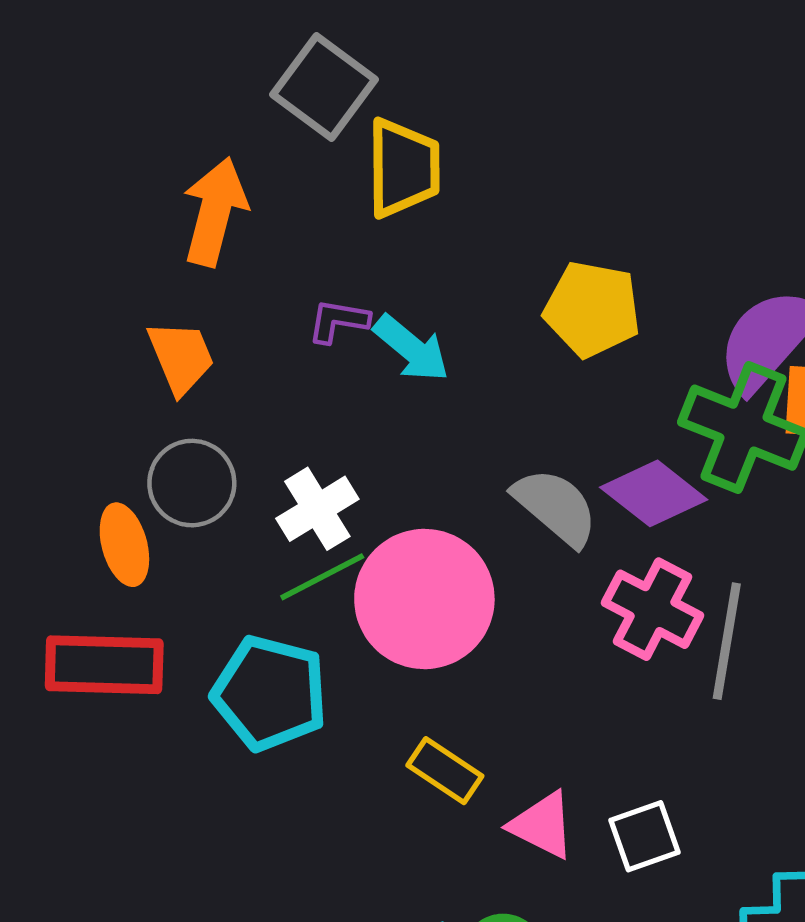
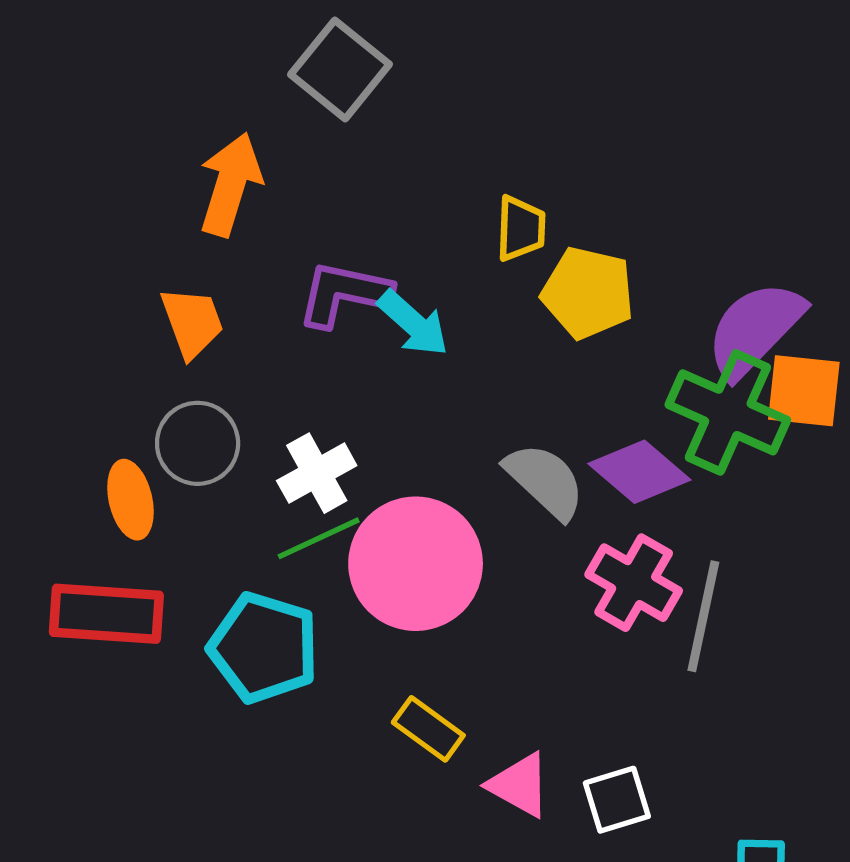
yellow trapezoid: (403, 168) -> (521, 228), moved, size x0.7
purple L-shape: (338, 321) -> (344, 294), size x1.6

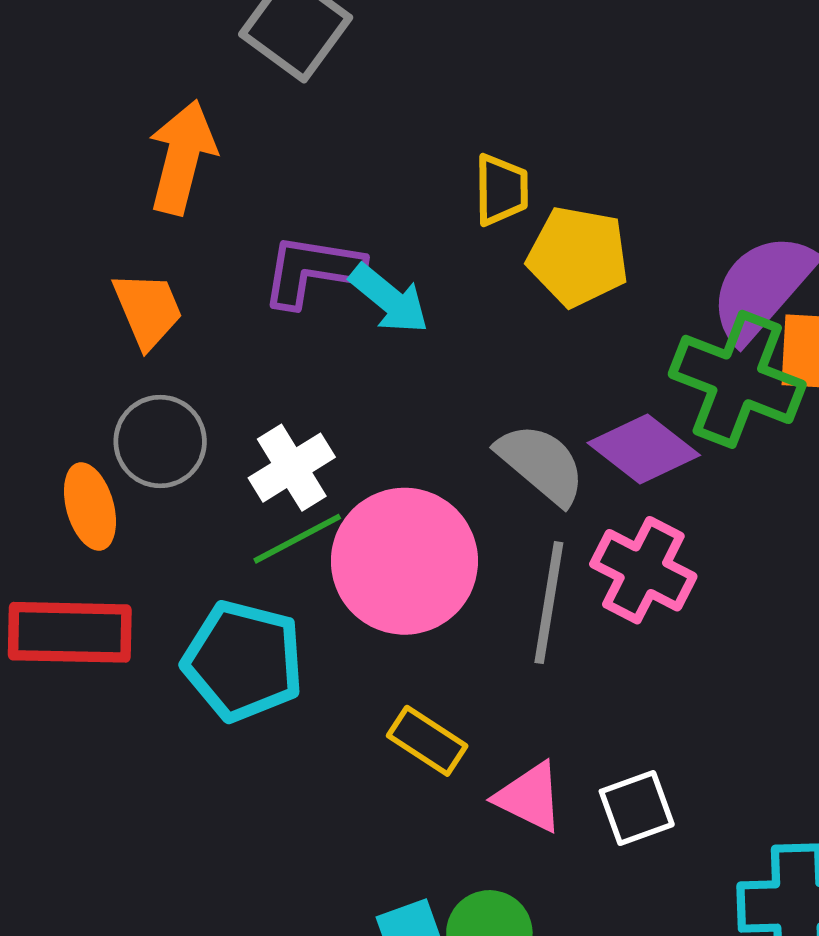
gray line: (703, 616) -> (549, 603), moved

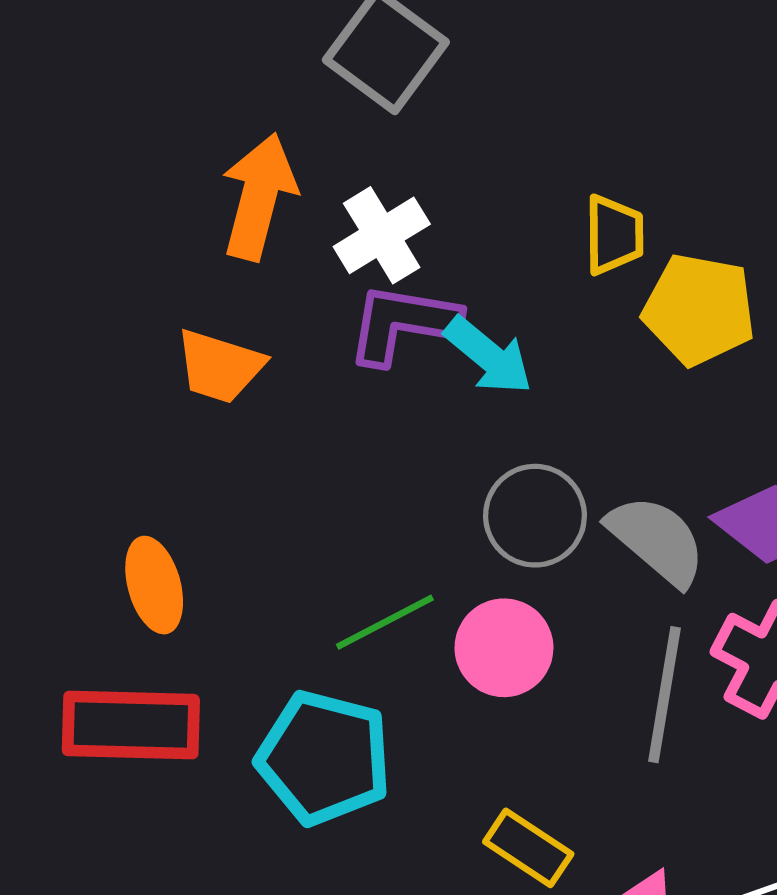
orange trapezoid: (148, 310) -> (220, 366), turned 130
gray circle: (160, 441) -> (535, 516), moved
white cross: (292, 468) -> (382, 235), moved
pink circle: (404, 561) -> (504, 648), size x0.6

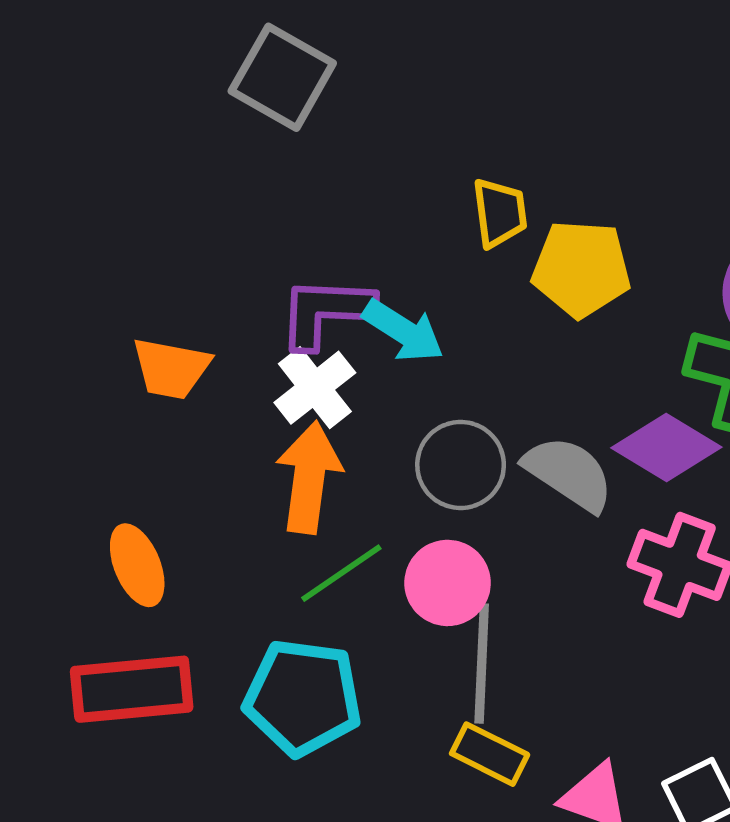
orange arrow: (259, 197) -> (309, 477), moved
white cross: (382, 235) -> (315, 388), moved
gray line: (665, 695) -> (482, 664), moved

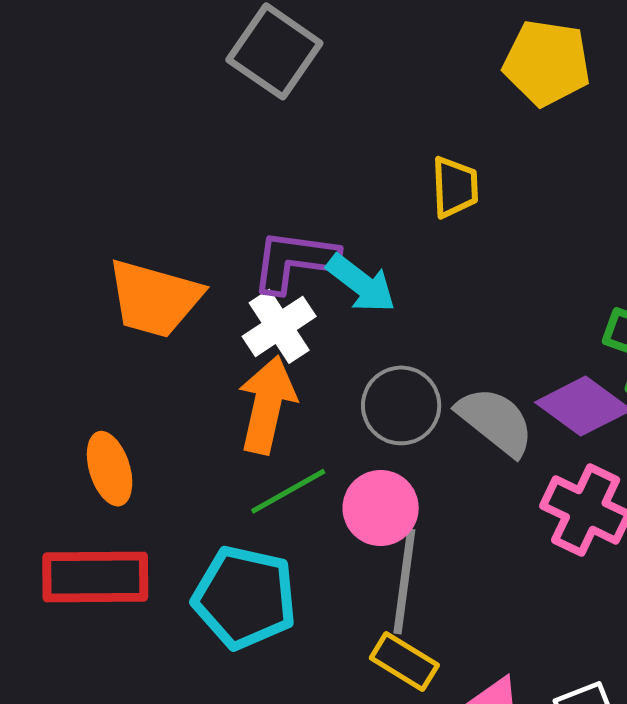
yellow pentagon: (581, 269) -> (547, 63), moved
orange trapezoid: (171, 368) -> (154, 298), size x1.4

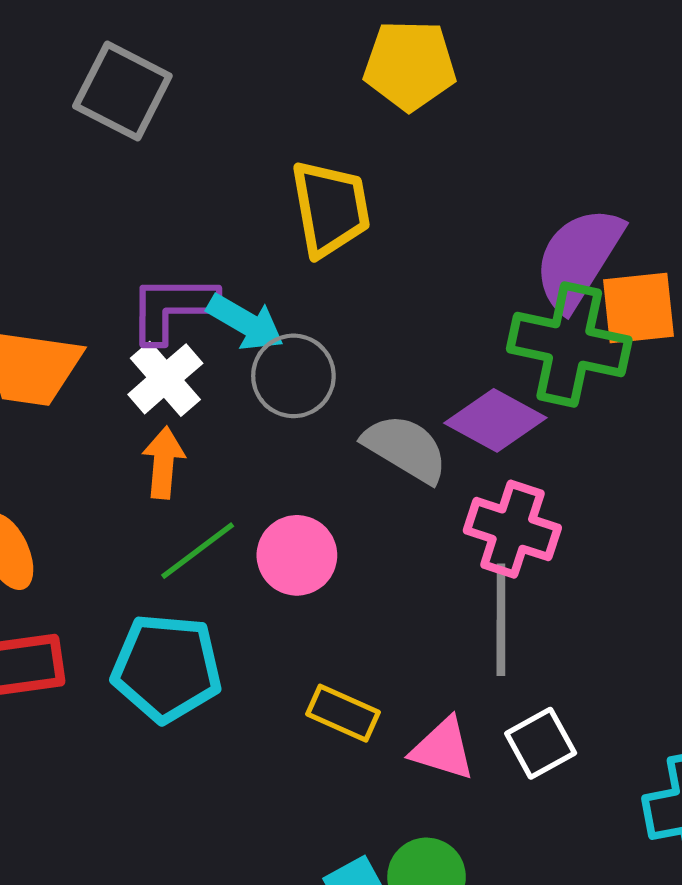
yellow trapezoid: (455, 187) -> (330, 208), size x1.5
orange arrow: (267, 405) -> (163, 463), size x0.7
gray circle: (401, 405) -> (293, 376), moved
gray line: (404, 581) -> (501, 620), moved

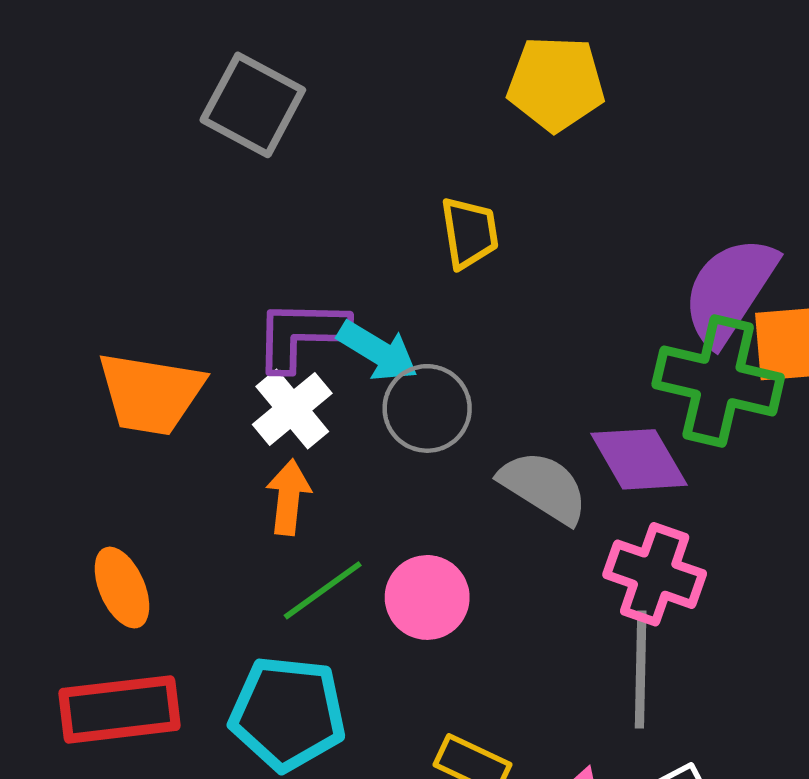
yellow trapezoid: (330, 208) -> (469, 233), size x0.7
purple diamond: (495, 420) -> (639, 459), turned 30

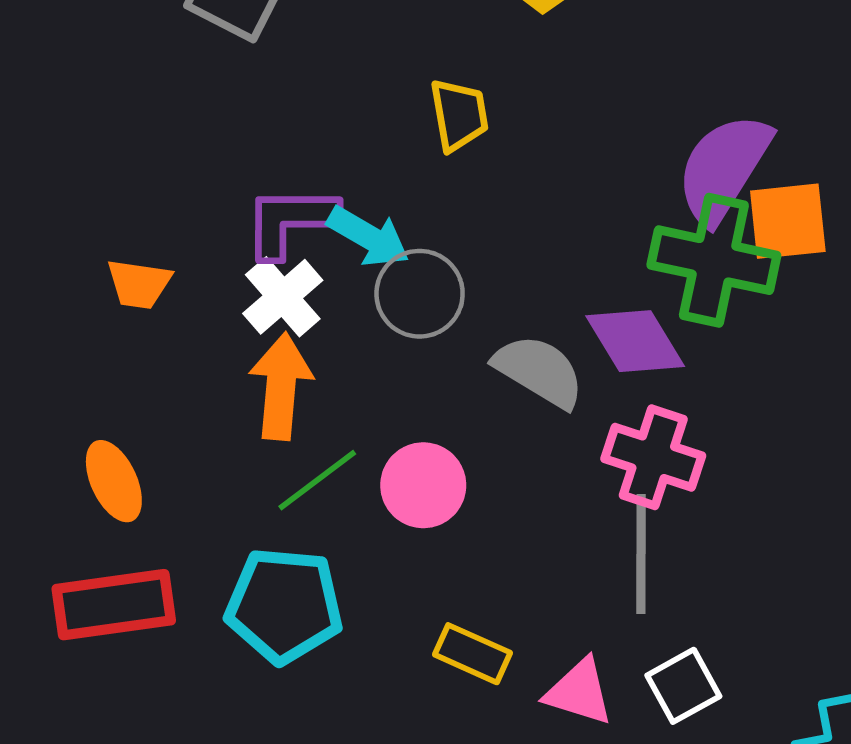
orange trapezoid: (151, 393) -> (139, 284), size x0.6
orange arrow: (289, 497) -> (281, 386), size x1.4

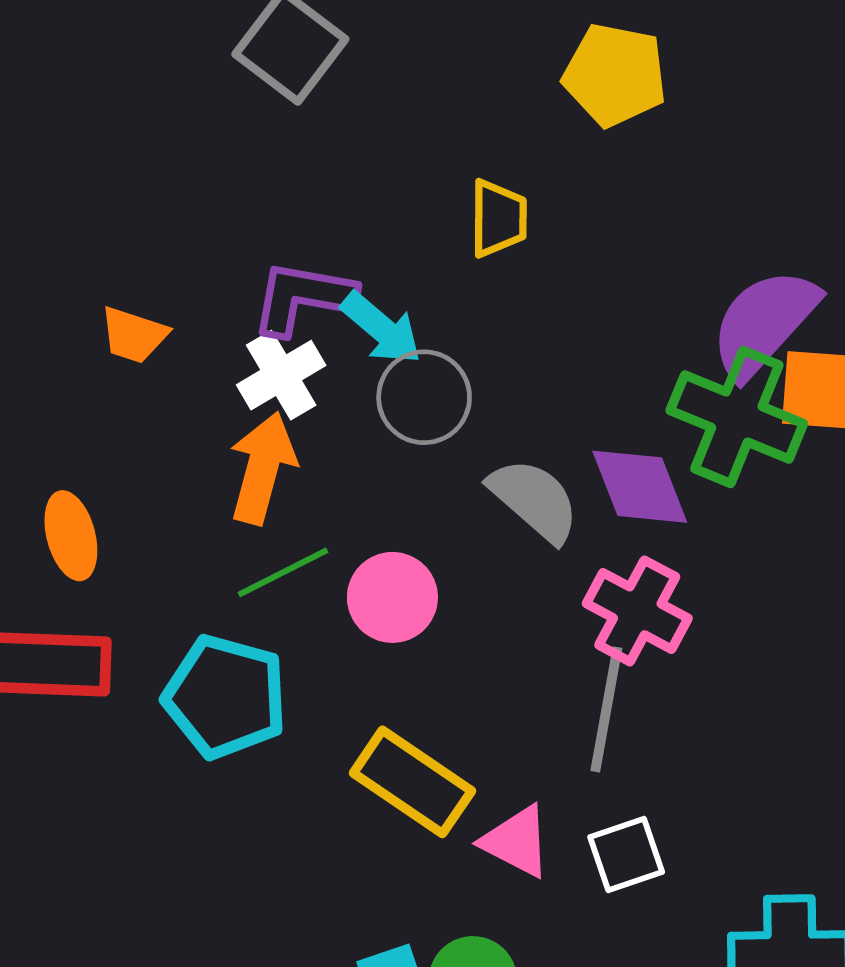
yellow rectangle: (472, 654) -> (412, 782), size x1.5

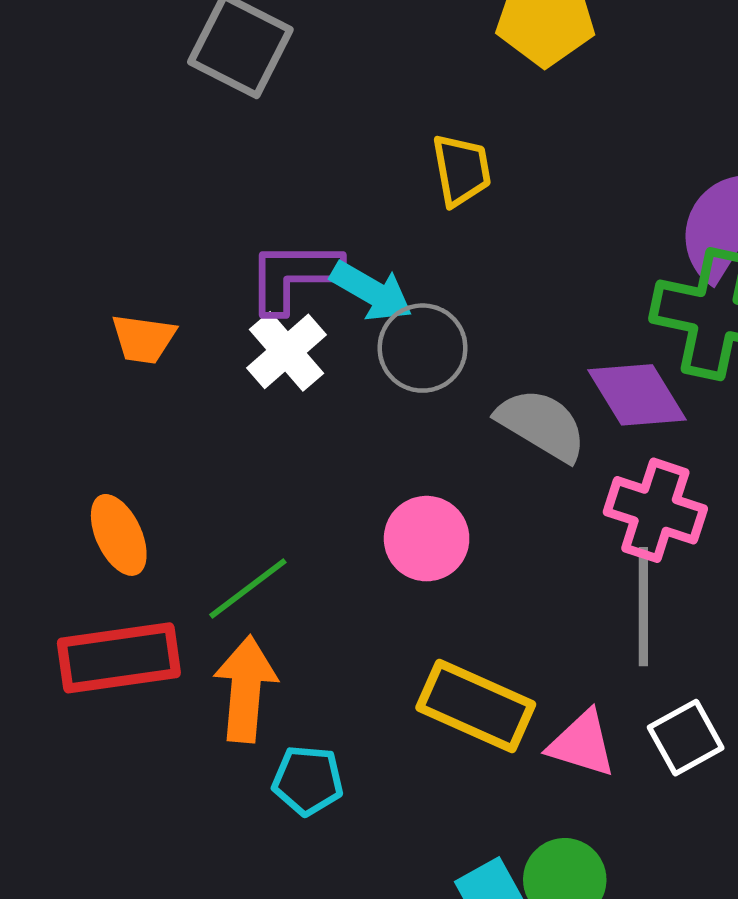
orange arrow: (262, 468) -> (246, 689), moved
green line: (283, 572) -> (248, 588), moved
cyan pentagon: (225, 697) -> (308, 780), moved, size x0.6

